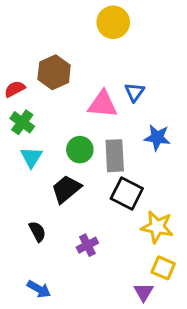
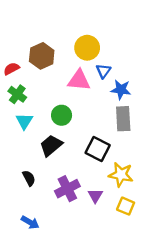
yellow circle: (113, 22) -> (87, 48), moved
blue star: (157, 137) -> (121, 90), moved
gray rectangle: (115, 156) -> (123, 119), moved
purple cross: (87, 245) -> (67, 189), size x1.5
purple triangle: (144, 292) -> (95, 196), moved

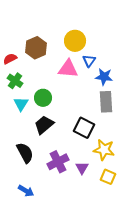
green circle: (62, 115) -> (43, 98), moved
black semicircle: (29, 178) -> (25, 153), size x1.5

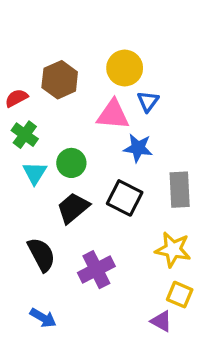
blue star: (104, 77) -> (138, 148), moved
gray rectangle: (106, 102) -> (180, 190), moved
black square: (84, 128) -> (125, 198), moved
purple triangle: (82, 168) -> (161, 321), moved, turned -32

